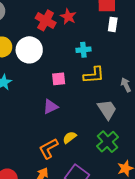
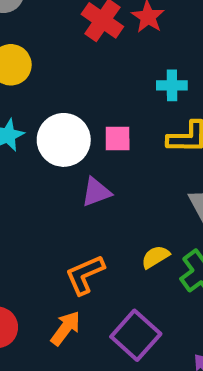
white circle: (29, 50) -> (64, 140), moved
yellow semicircle: (70, 137) -> (155, 257), moved

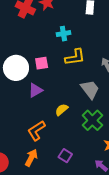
yellow semicircle: (155, 257) -> (62, 110), moved
purple square: (136, 335) -> (65, 156), size x0.6

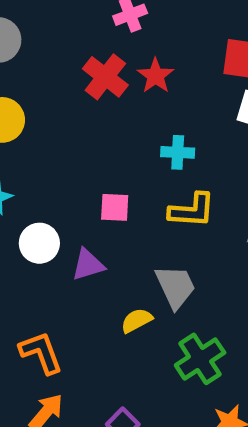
white circle: (16, 68) -> (39, 243), moved, size x0.7
gray trapezoid: (90, 89) -> (175, 287), moved
orange L-shape: (36, 131) -> (41, 353), moved, turned 90

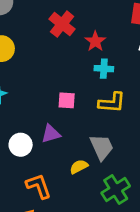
red star: (156, 76) -> (95, 41), moved
white circle: (39, 243) -> (21, 145), moved
orange L-shape: (41, 353) -> (39, 186), moved

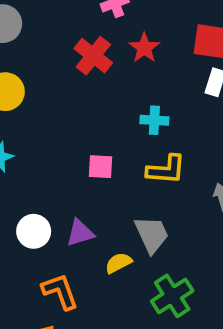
red star: (95, 41) -> (144, 48), moved
purple triangle: (51, 134) -> (80, 233), moved

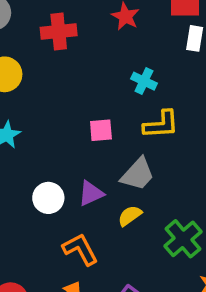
red cross: (93, 56) -> (59, 31), moved, turned -36
cyan cross: (154, 120) -> (144, 81), turned 30
gray trapezoid: (152, 234) -> (138, 174), moved, turned 75

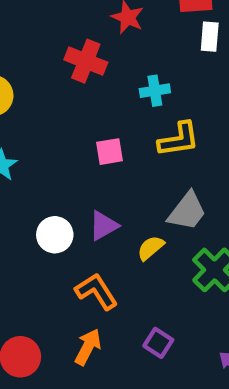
red cross: (59, 31) -> (86, 61), moved, turned 32
cyan cross: (144, 81) -> (155, 91), turned -30
gray trapezoid: (138, 174) -> (187, 211), moved

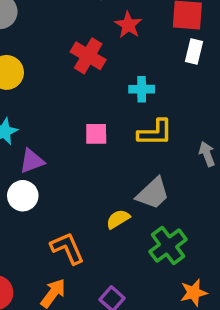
purple triangle: (104, 226) -> (32, 161), moved
white circle: (55, 235) -> (23, 196), moved

